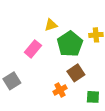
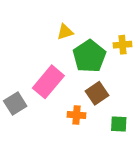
pink rectangle: (33, 49) -> (48, 82), moved, size x1.4
orange cross: (60, 90) -> (76, 115), turned 32

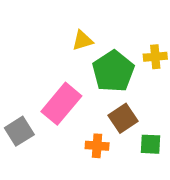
green square: (119, 124) -> (150, 144), moved

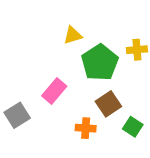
pink rectangle: (61, 104) -> (54, 91), size x0.7
green square: (150, 144) -> (133, 127), turned 30

